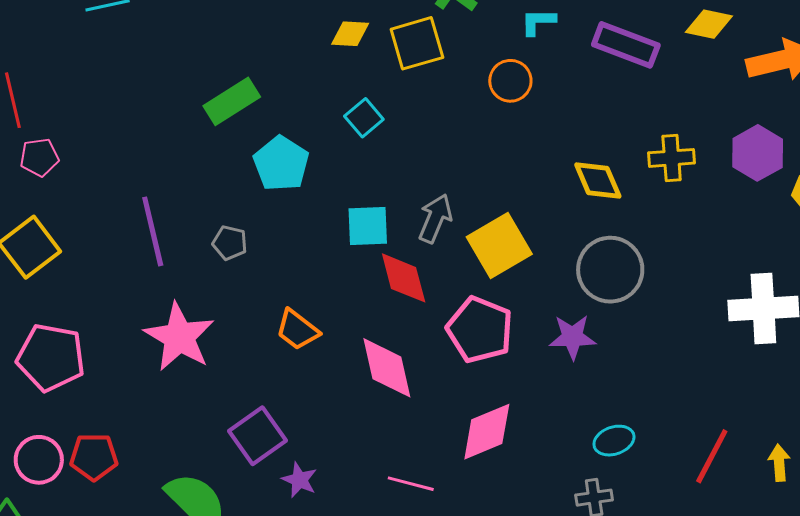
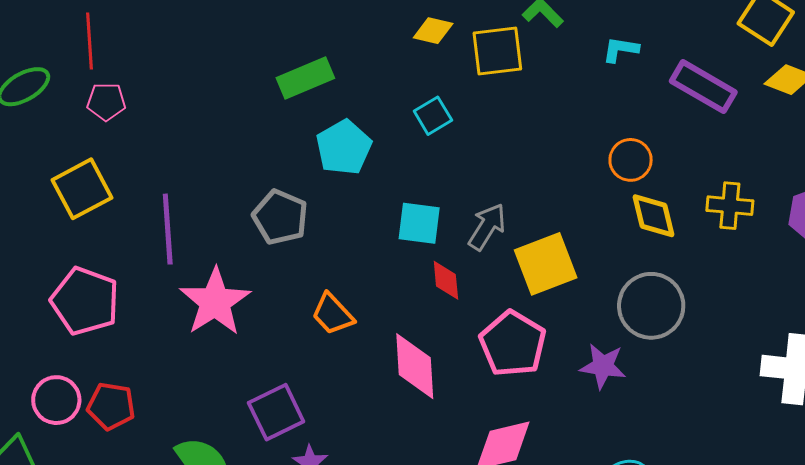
orange circle: (510, 81) -> (631, 160), moved
purple line: (153, 231) -> (168, 229), moved
gray pentagon: (230, 243) -> (280, 217), size x1.6
red diamond: (404, 278) -> (446, 280), size x0.7

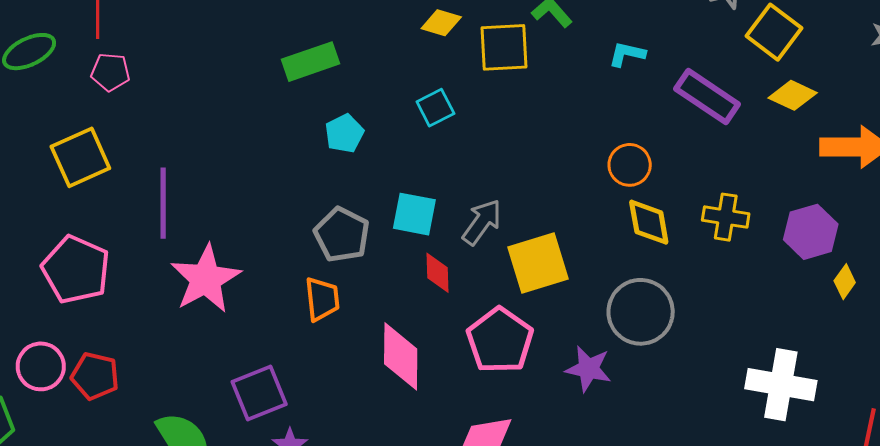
cyan pentagon: (344, 147) -> (344, 133), size x0.7
gray pentagon: (280, 217) -> (342, 235), moved
orange trapezoid: (333, 314) -> (322, 299), turned -147

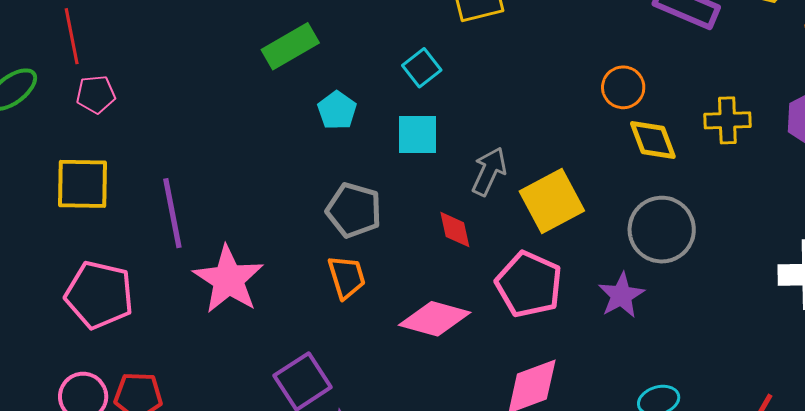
yellow square: (80, 157) -> (83, 184), turned 36
cyan square: (414, 214) -> (417, 134), moved
pink diamond: (401, 356) -> (435, 319), turned -64
purple star: (588, 369) -> (621, 295), turned -30

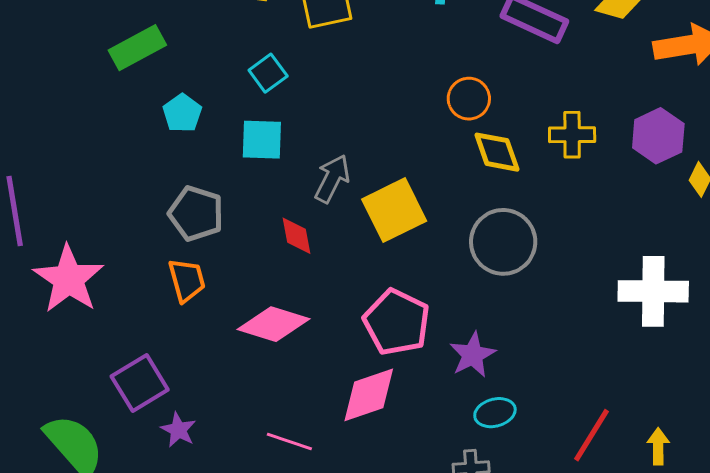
pink pentagon: (529, 284) -> (397, 322), moved
purple star: (621, 295) -> (473, 355), moved

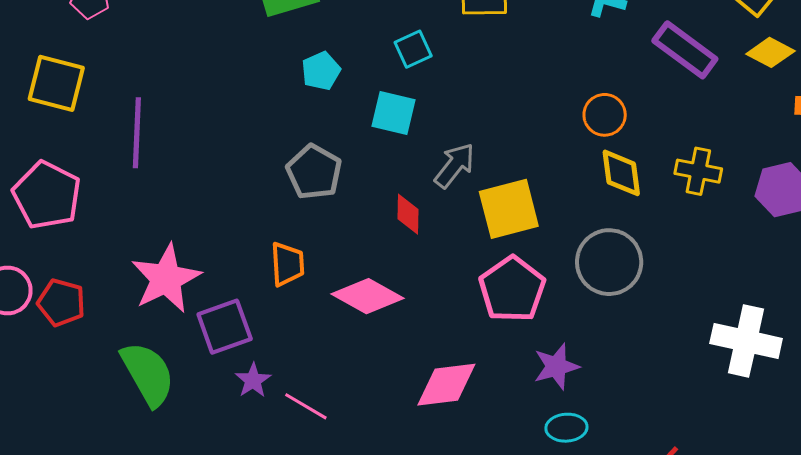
pink star: (69, 279) -> (166, 279), moved
orange trapezoid: (187, 280) -> (287, 264), moved
pink pentagon: (397, 322) -> (512, 289), moved
pink line: (289, 442) -> (306, 406), moved

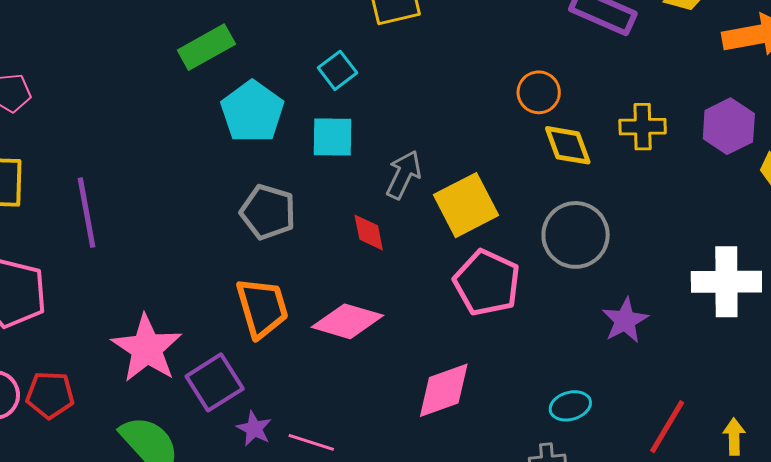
cyan pentagon: (321, 71) -> (252, 112), size x1.6
orange trapezoid: (287, 264) -> (262, 308), size x1.4
purple star: (556, 366) -> (625, 320), moved

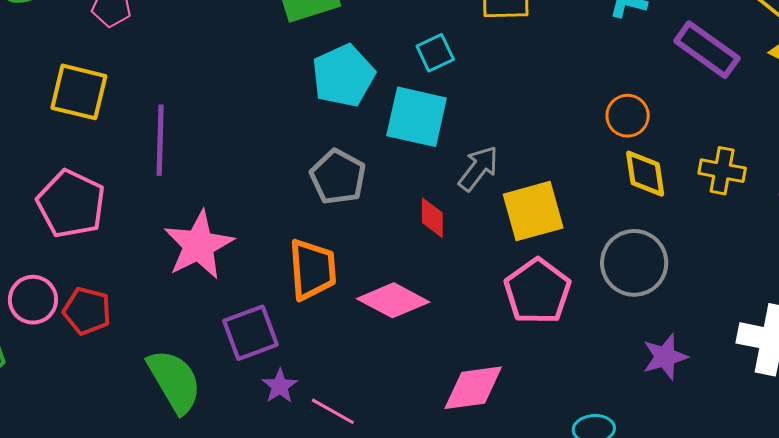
cyan square: (332, 137) -> (417, 117), size x1.4
pink star: (147, 348) -> (199, 245), moved

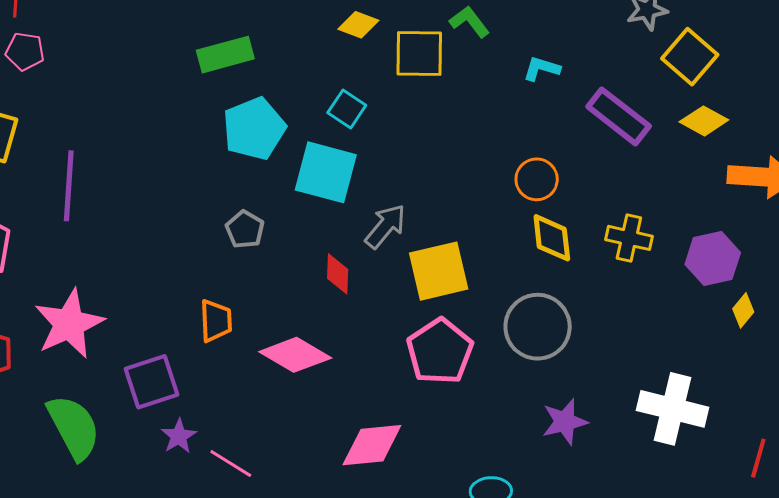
cyan square: (435, 53) -> (347, 109), turned -33
gray pentagon: (338, 177) -> (245, 229), size x0.7
pink star: (199, 245) -> (69, 324), moved
orange trapezoid: (312, 269) -> (216, 321), size x0.7

